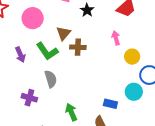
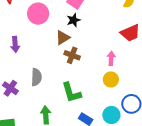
black star: (87, 10) -> (74, 20), moved
green L-shape: (47, 51) -> (71, 93), moved
yellow circle: (132, 57) -> (111, 79), moved

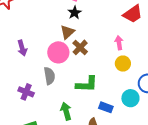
pink circle: (38, 14) -> (58, 52), moved
brown cross: (72, 55) -> (80, 47), turned 35
green L-shape: (71, 93) -> (87, 84), turned -60

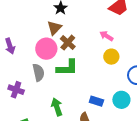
pink arrow: (119, 43) -> (106, 36), turned -48
green L-shape: (87, 84) -> (67, 68), moved
cyan circle: (130, 98) -> (121, 100), moved

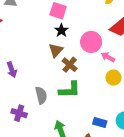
pink circle: (46, 49) -> (91, 42), moved

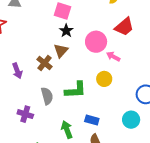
brown cross: (70, 65) -> (44, 63), moved
yellow circle: (113, 78) -> (104, 79), moved
blue rectangle: (100, 123) -> (92, 120), moved

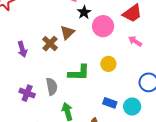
black star: (66, 31) -> (84, 12), moved
pink arrow: (113, 56) -> (135, 41), moved
gray semicircle: (47, 96) -> (52, 87), moved
blue rectangle: (92, 120) -> (110, 103), moved

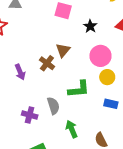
black star: (84, 12) -> (90, 26), moved
pink circle: (103, 26) -> (100, 56), moved
blue rectangle: (110, 103) -> (111, 104), moved

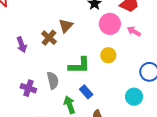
pink circle: (100, 56) -> (110, 24), moved
blue rectangle: (111, 104) -> (86, 92), moved, turned 32

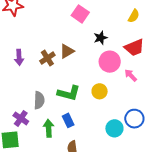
purple cross: (28, 88) -> (21, 118), moved
cyan circle: (134, 97) -> (114, 128), moved

